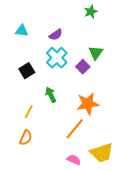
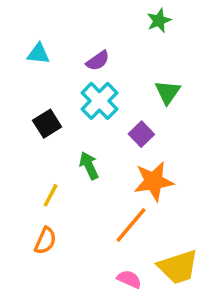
purple square: (83, 67) -> (141, 134), moved

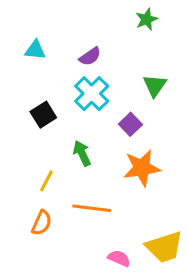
orange line: (131, 225) -> (92, 208), moved, turned 57

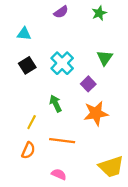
purple semicircle: (90, 56) -> (61, 12), moved
black square: (43, 115) -> (27, 65), moved
pink semicircle: (119, 258) -> (59, 174), moved

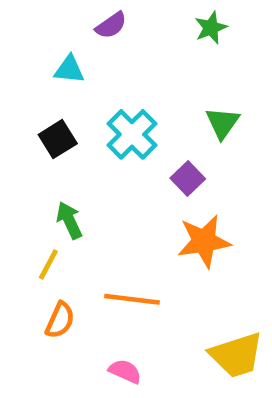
purple semicircle: (61, 12) -> (111, 25), moved
cyan triangle: (24, 34) -> (69, 69), moved
green arrow: (56, 104) -> (69, 220), moved
yellow line: (32, 122) -> (48, 264), moved

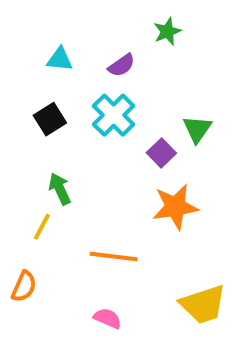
purple semicircle: (111, 25) -> (122, 65), moved
green star: (211, 28) -> (167, 31), moved
green triangle: (223, 123) -> (197, 129), moved
orange semicircle: (60, 320) -> (24, 286), moved

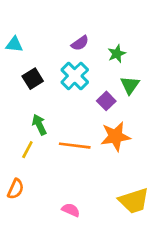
green star: (167, 31) -> (117, 54), moved
cyan triangle: (60, 59) -> (14, 44), moved
orange line: (114, 257) -> (75, 146), moved

